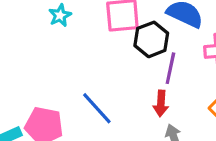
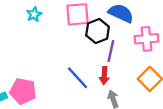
blue line: (97, 108) -> (77, 78), moved

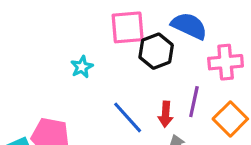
cyan star: (34, 14) -> (82, 67), moved
purple line: (111, 51) -> (194, 102), moved

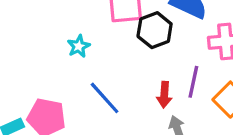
blue line: (128, 117) -> (105, 98), moved

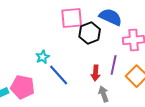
cyan star: (79, 46) -> (43, 57), moved

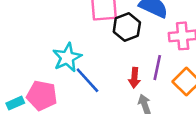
cyan star: (43, 57) -> (67, 57), size x1.6

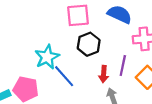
black hexagon: (127, 27) -> (89, 44), moved

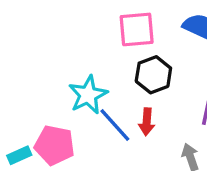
red arrow: (104, 74) -> (147, 122), moved

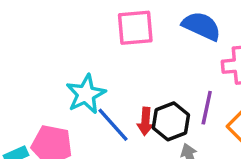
black hexagon: (153, 75) -> (171, 121), moved

